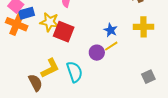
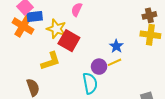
yellow cross: (143, 27) -> (150, 35), moved
yellow L-shape: (50, 68) -> (51, 61), moved
cyan semicircle: (75, 72) -> (90, 83), moved

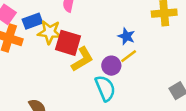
blue rectangle: (35, 17) -> (32, 21), moved
yellow L-shape: (51, 61) -> (82, 59), moved

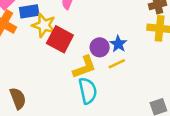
yellow L-shape: (82, 59) -> (84, 67), moved
purple circle: (111, 66) -> (100, 47), moved

